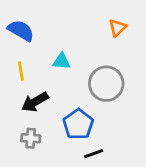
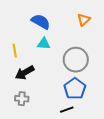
blue semicircle: (21, 31) -> (41, 22), moved
blue pentagon: (78, 124) -> (75, 89), moved

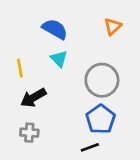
cyan triangle: (44, 44) -> (59, 59), turned 40

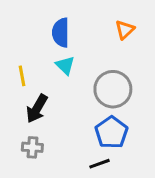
blue semicircle: (55, 29) -> (61, 33), turned -120
black arrow: (33, 98) -> (37, 109), turned -30

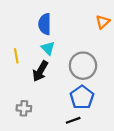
orange triangle: (125, 30) -> (103, 22), moved
black arrow: (37, 109) -> (40, 71), moved

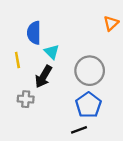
blue semicircle: (45, 24) -> (34, 33), moved
gray cross: (24, 108) -> (26, 99), moved

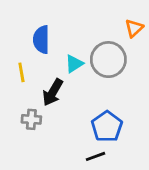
cyan triangle: (52, 52) -> (74, 64), moved, turned 42
gray circle: (90, 71) -> (108, 60), moved

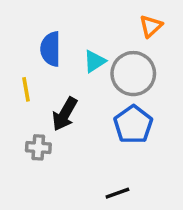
orange triangle: (134, 28) -> (151, 26), moved
cyan triangle: (74, 64) -> (95, 61), moved
blue pentagon: (107, 127) -> (133, 125), moved

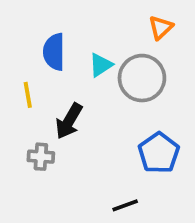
blue pentagon: (133, 125) -> (159, 153), moved

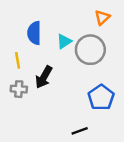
gray cross: (41, 157) -> (19, 89), moved

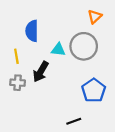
cyan triangle: (64, 41) -> (58, 50), moved, turned 40

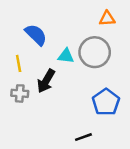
orange triangle: (95, 17) -> (107, 18), turned 40
blue semicircle: (32, 31) -> (36, 35), turned 135

